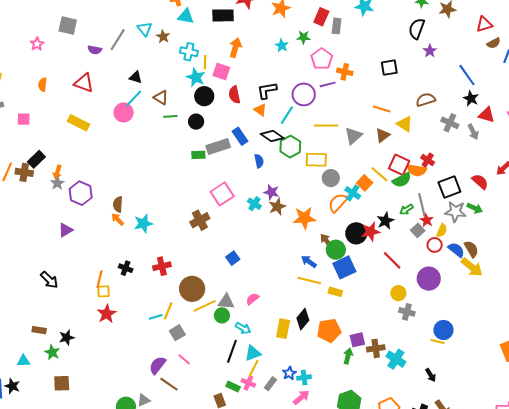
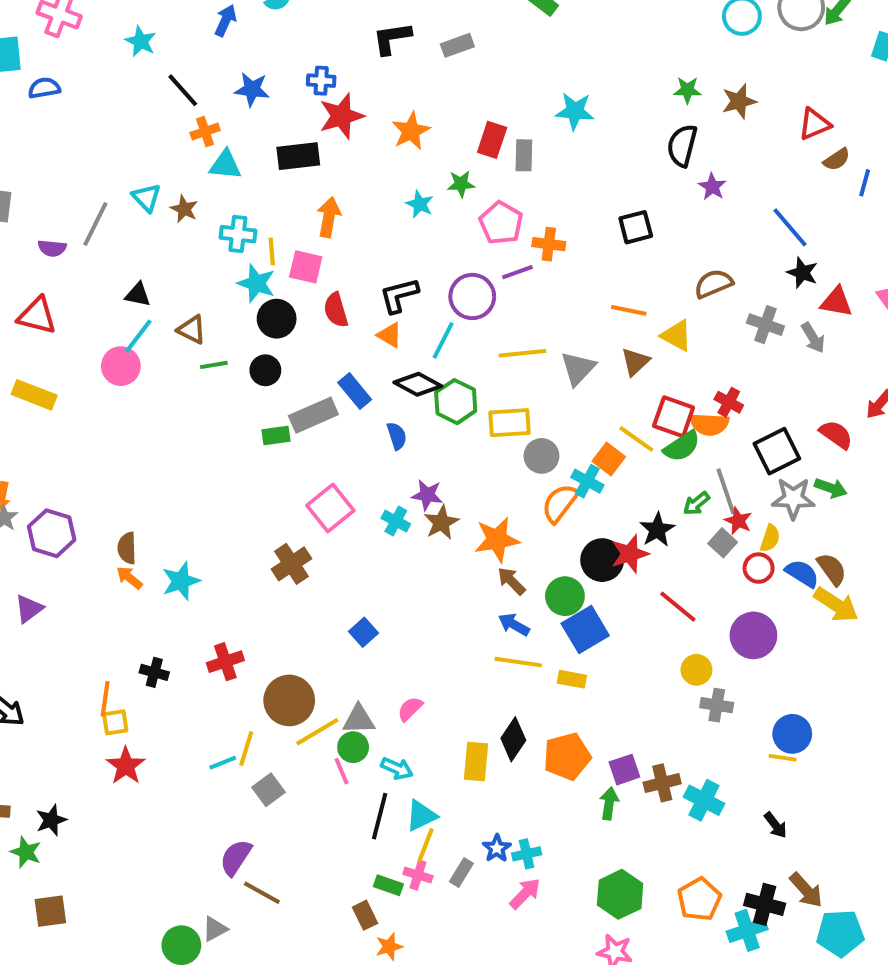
brown arrow: (327, 241) -> (511, 581), moved
pink line: (184, 359) -> (341, 771), moved, turned 32

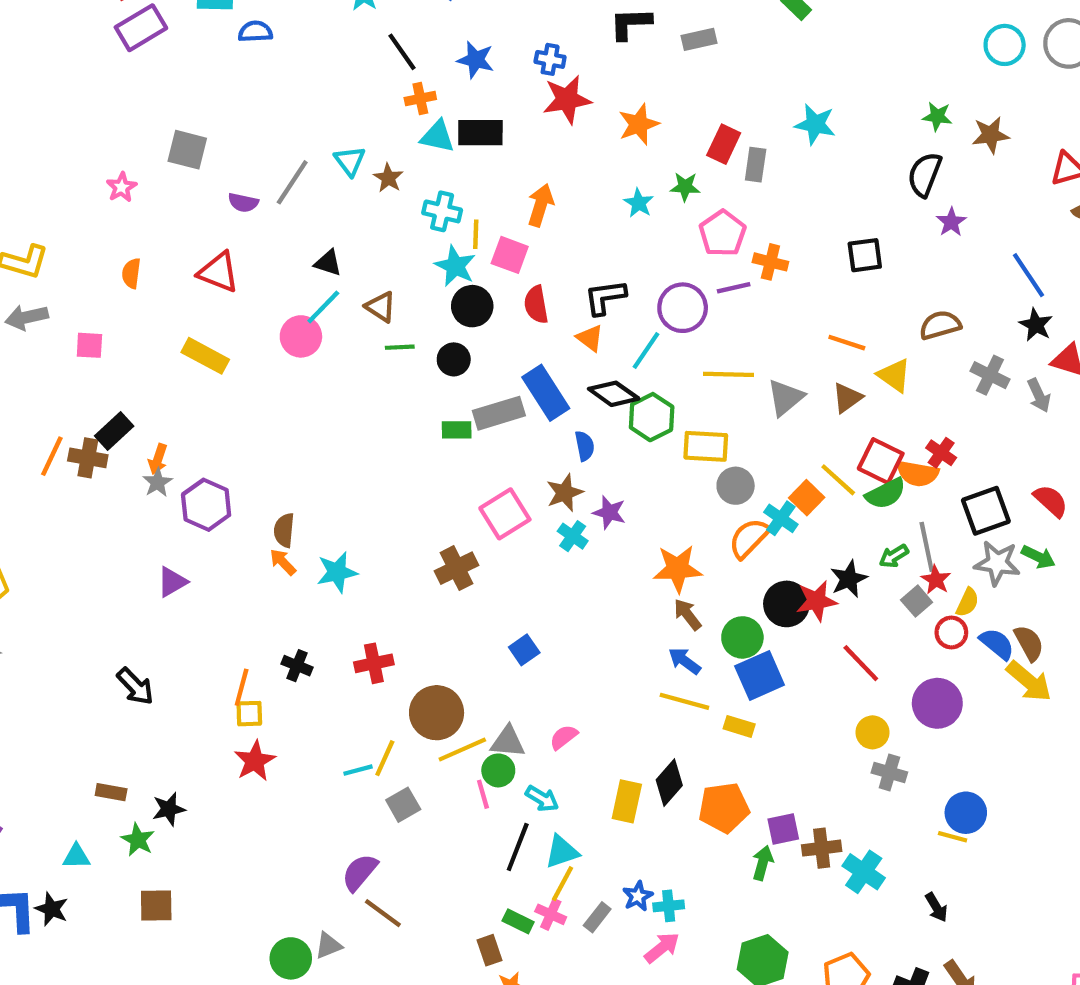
black rectangle: (298, 156) -> (480, 133), moved
blue rectangle: (355, 391) -> (546, 393), size x1.4
brown star: (441, 522) -> (565, 493), moved

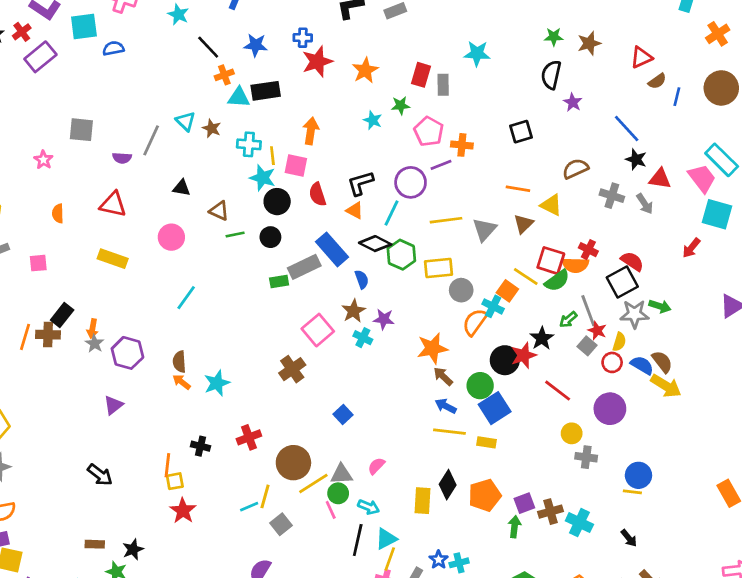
cyan line: (323, 307) -> (186, 298), moved
red semicircle: (1051, 501) -> (632, 261), moved

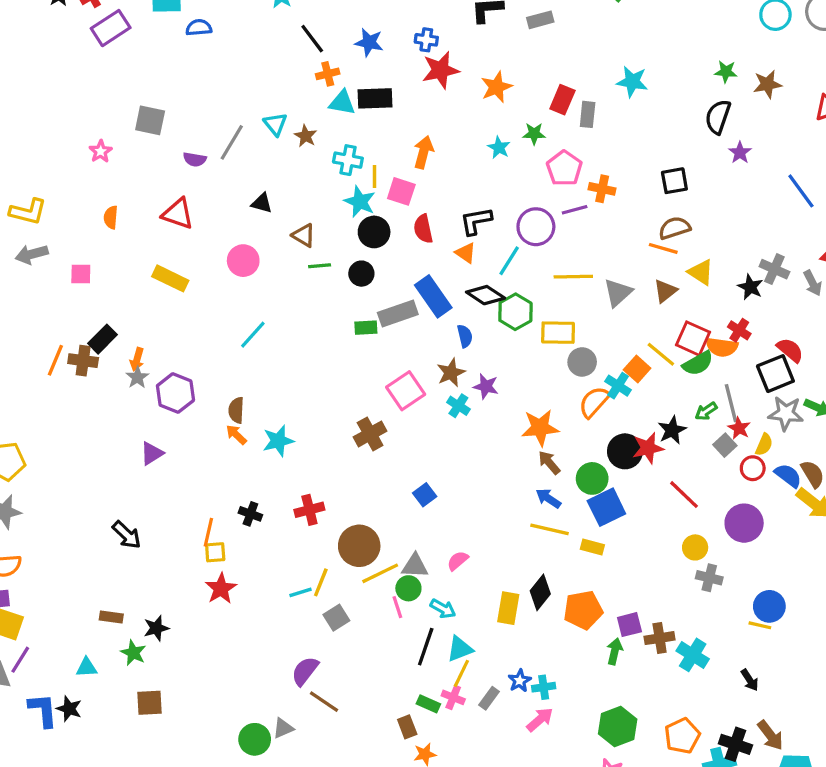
black star: (636, 159) -> (750, 287), moved
brown semicircle: (575, 169) -> (674, 228), moved

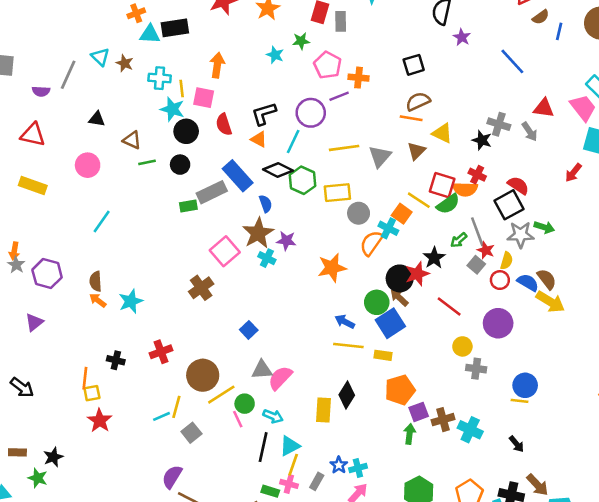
brown star: (451, 373) -> (258, 233), size x1.4
brown arrow: (549, 462) -> (399, 297), moved
pink semicircle: (458, 561) -> (280, 378), size x1.5
gray triangle: (415, 566) -> (262, 370), moved
orange pentagon: (583, 610) -> (400, 390), moved

